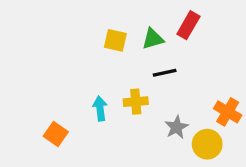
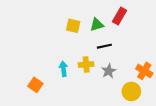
gray star: (177, 127) -> (109, 71), moved

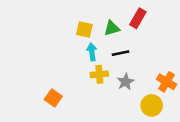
cyan arrow: (63, 69) -> (92, 52), moved
orange square: (35, 85) -> (53, 98), moved

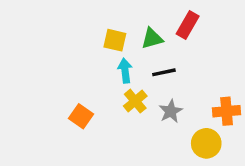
yellow cross: (99, 74) -> (135, 101), turned -35
orange cross: (167, 82) -> (227, 111), turned -36
orange square: (53, 98) -> (81, 116), moved

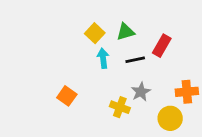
red rectangle: (188, 25) -> (162, 46), moved
yellow square: (115, 40) -> (95, 33), turned 30
yellow cross: (135, 101) -> (120, 107), moved, turned -30

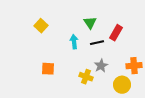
green triangle: (125, 32) -> (90, 23), turned -48
yellow square: (95, 33) -> (41, 26), moved
orange square: (67, 96) -> (48, 69), turned -32

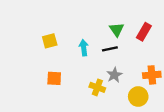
green triangle: (90, 23) -> (117, 30), moved
yellow square: (41, 26) -> (50, 41), moved, turned 32
red rectangle: (116, 33) -> (144, 32), moved

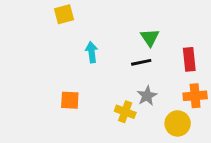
red rectangle: (144, 32) -> (189, 59), moved, turned -36
yellow square: (50, 41) -> (64, 14), moved
cyan arrow: (84, 48) -> (92, 52), moved

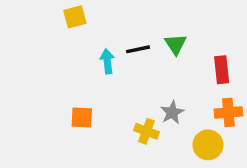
black line: (141, 62) -> (138, 49), moved

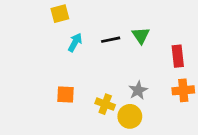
cyan arrow: (107, 61) -> (75, 42), moved, turned 36
yellow cross: (147, 131) -> (105, 104), moved
yellow circle: (208, 145) -> (130, 116), moved

